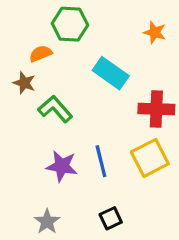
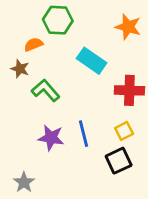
orange star: (155, 32) -> (128, 27), size x1.4
yellow square: (150, 158) -> (124, 131), size x0.6
black square: (111, 218) -> (119, 161), moved, size x1.4
gray star: (47, 222) -> (24, 182), moved

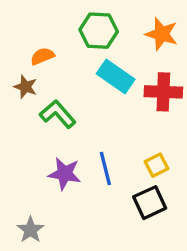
green hexagon: (58, 20) -> (99, 31), moved
red cross: (129, 90) -> (163, 92), moved

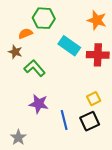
green hexagon: (99, 31) -> (44, 18), moved
blue line: (105, 169) -> (64, 120), moved

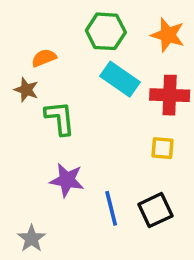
green hexagon: (44, 18) -> (106, 31), moved
green L-shape: (35, 68) -> (60, 118), turned 35
yellow square: (94, 99) -> (162, 148), moved, turned 32

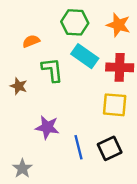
brown star: (26, 90) -> (19, 86), moved
green L-shape: (60, 118) -> (52, 70), moved
yellow square: (162, 148) -> (115, 105), size x1.5

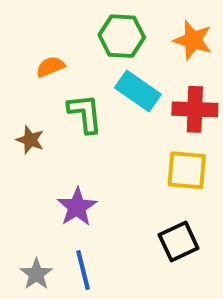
purple star: (47, 127) -> (77, 207), turned 30
blue line: (78, 147) -> (83, 270), moved

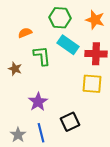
black square: (179, 242) -> (70, 122), moved

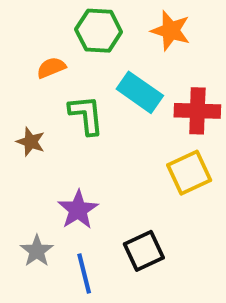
green hexagon: (60, 18) -> (99, 31), moved
orange star: (95, 20) -> (171, 31), moved
yellow square: (92, 84) -> (189, 173), turned -30
gray star: (18, 135) -> (37, 251), moved

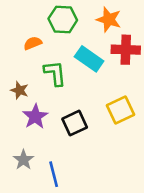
red cross: (197, 111) -> (126, 50), moved
purple star: (78, 210) -> (35, 117), moved
black square: (144, 251) -> (75, 123), moved

